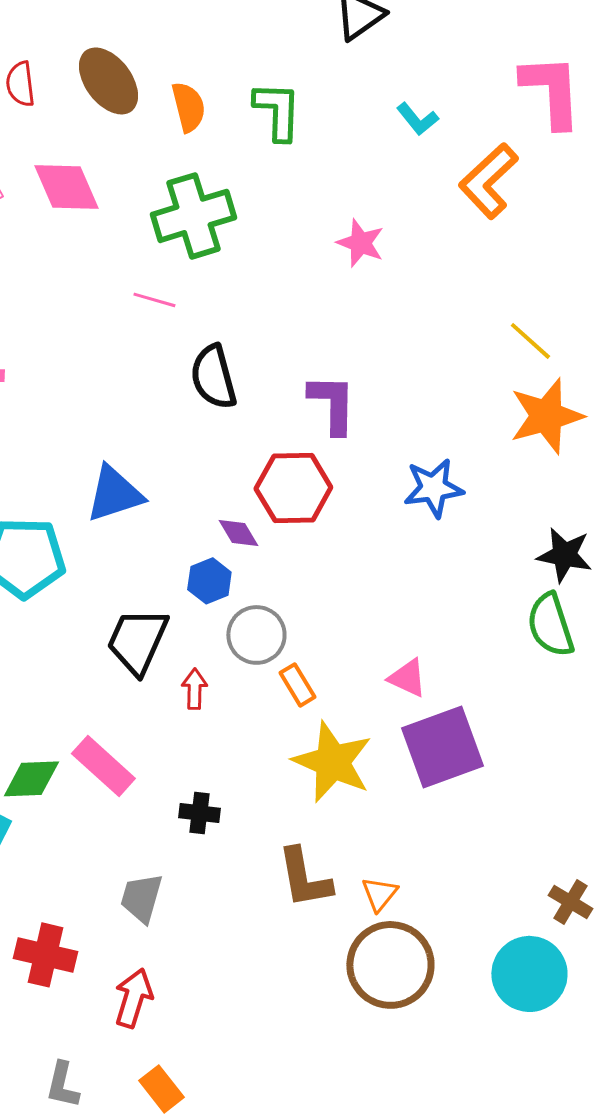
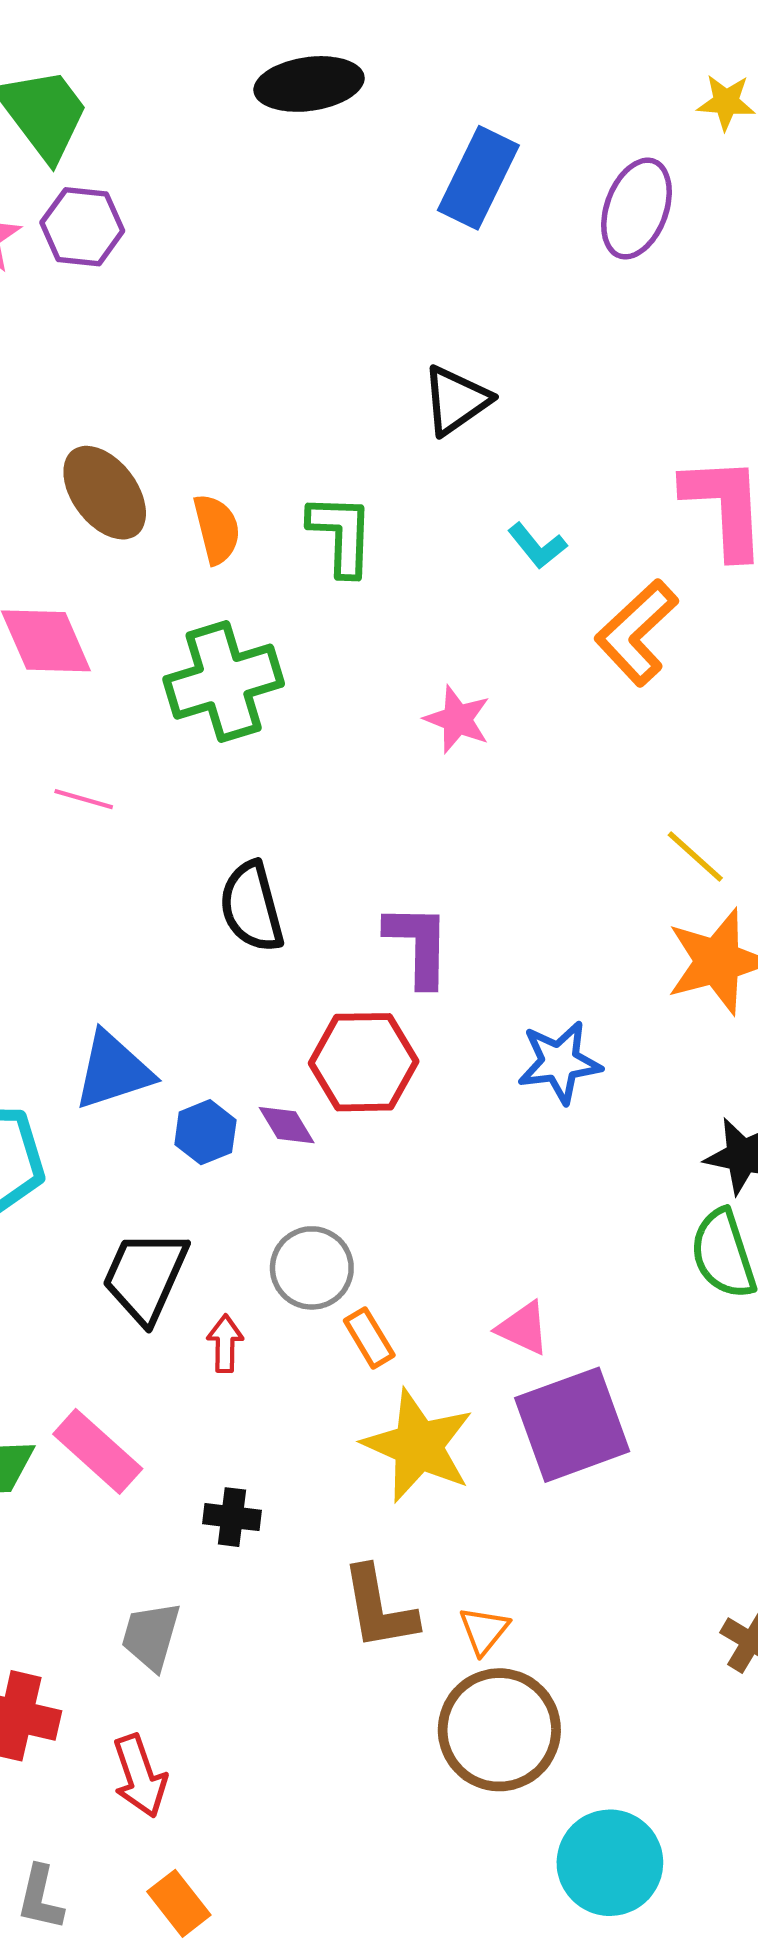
pink line: (154, 300) -> (84, 799), moved
blue hexagon: (209, 581) -> (205, 1132), moved
cyan circle: (529, 974) -> (610, 1863), moved
red arrow: (133, 998) -> (140, 1776), turned 144

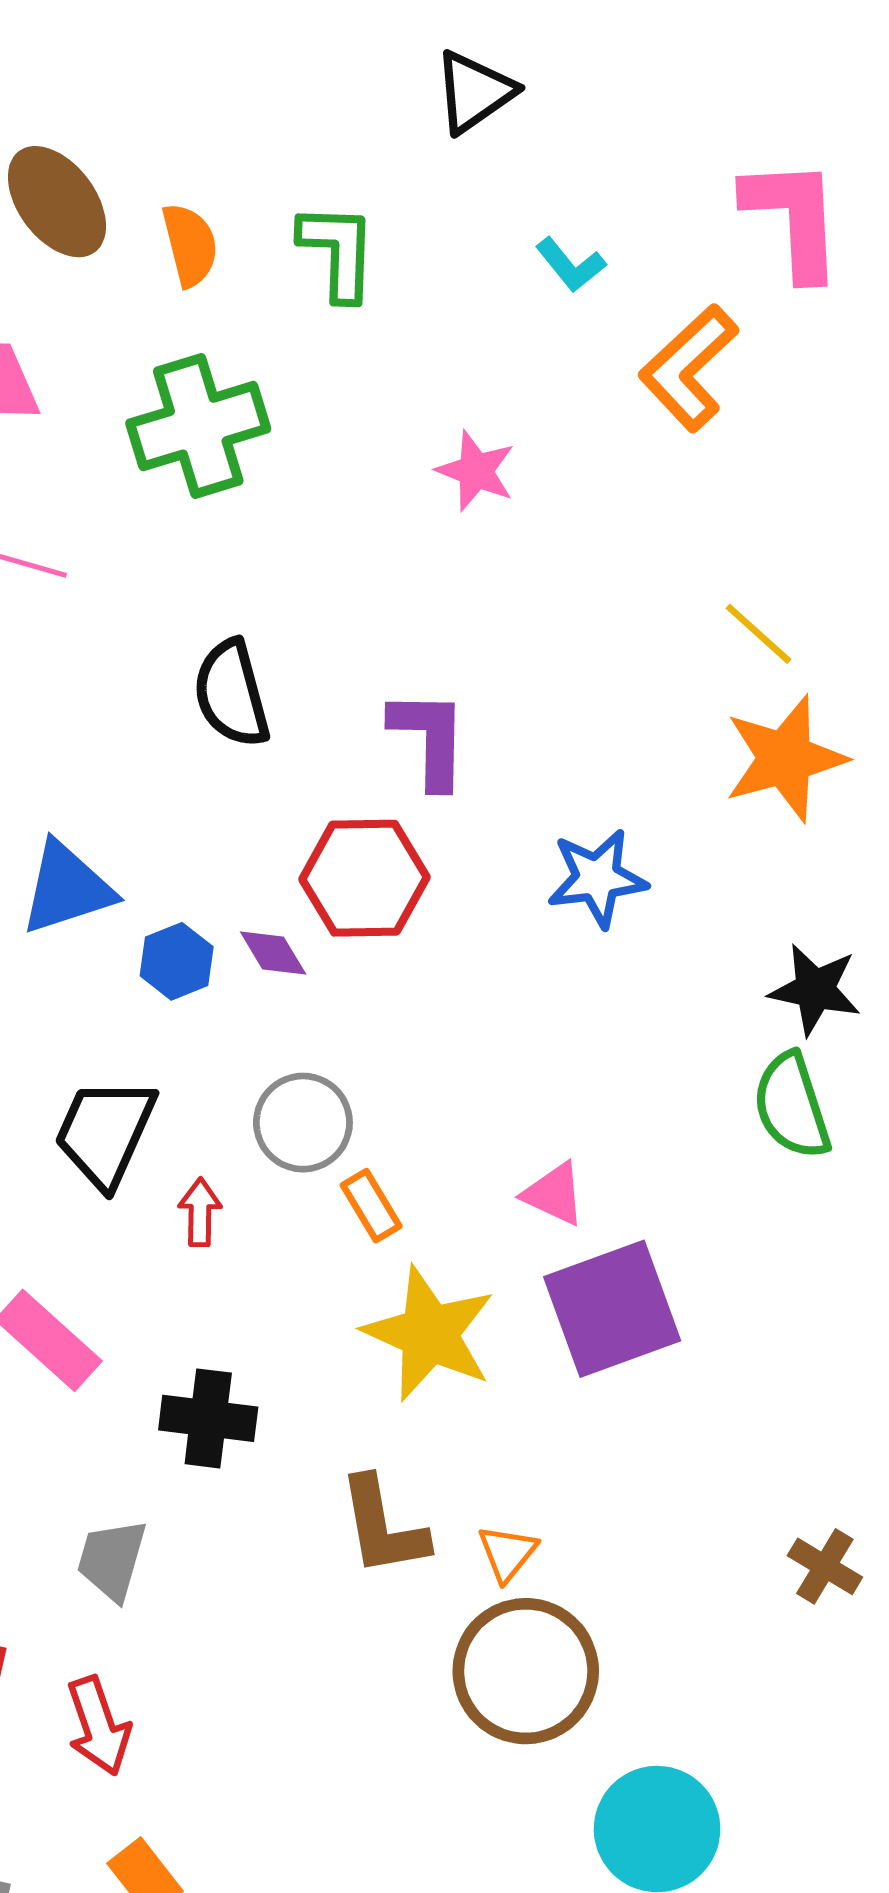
black cross: (232, 1517) -> (208, 1418), size x1.4

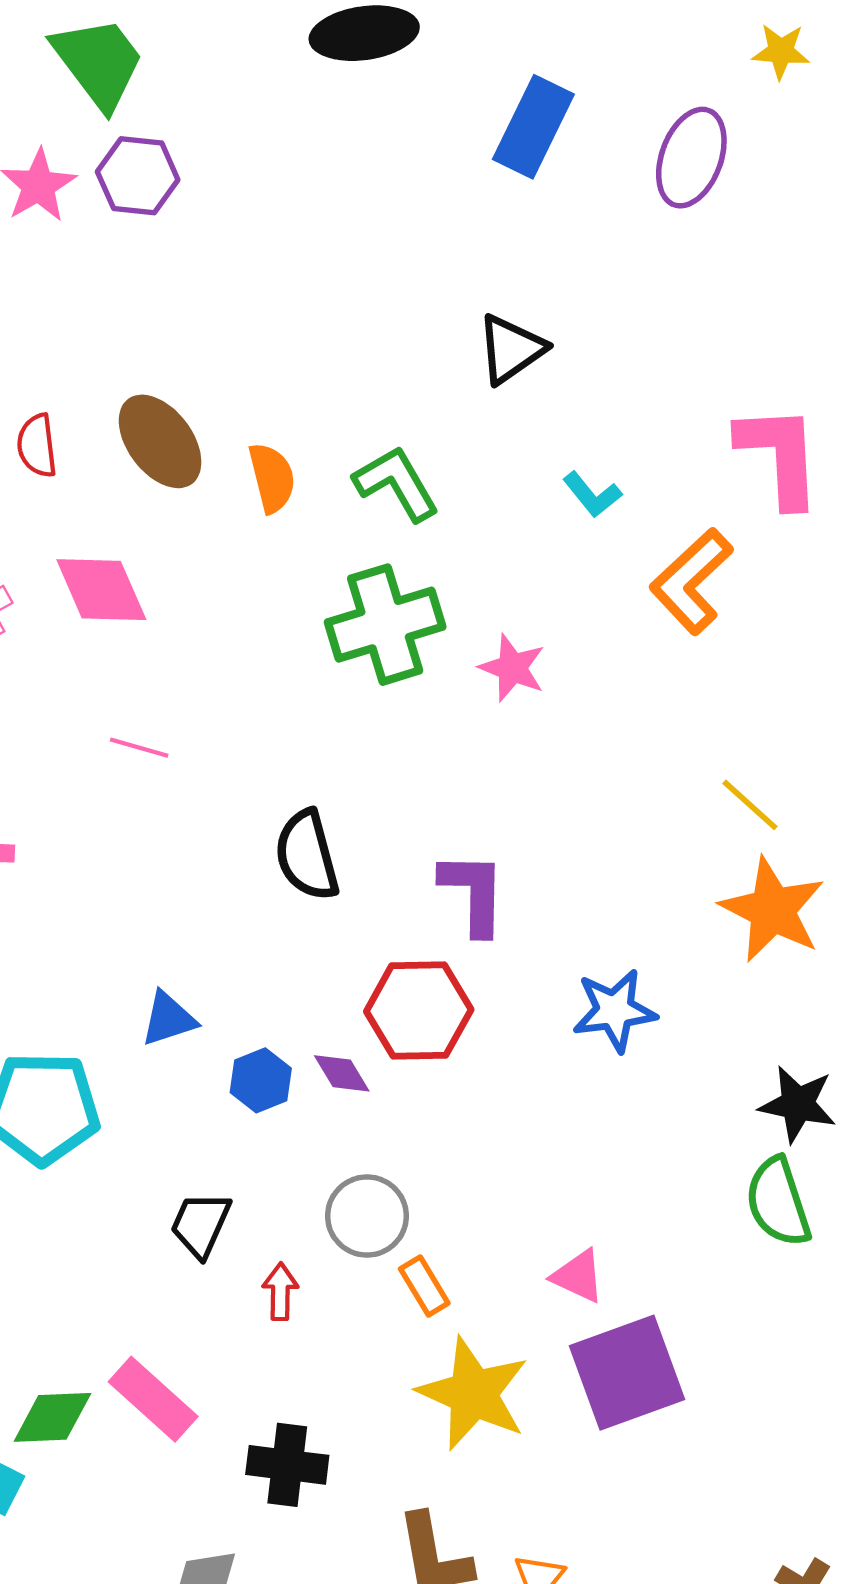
green L-shape: (338, 251) -> (396, 483), turned -32
green cross: (198, 426) -> (385, 625), moved
orange star: (785, 758) -> (772, 910), turned -30
blue triangle: (67, 888) -> (168, 1019), size x0.7
black trapezoid: (105, 1133) -> (201, 1224), size x0.7

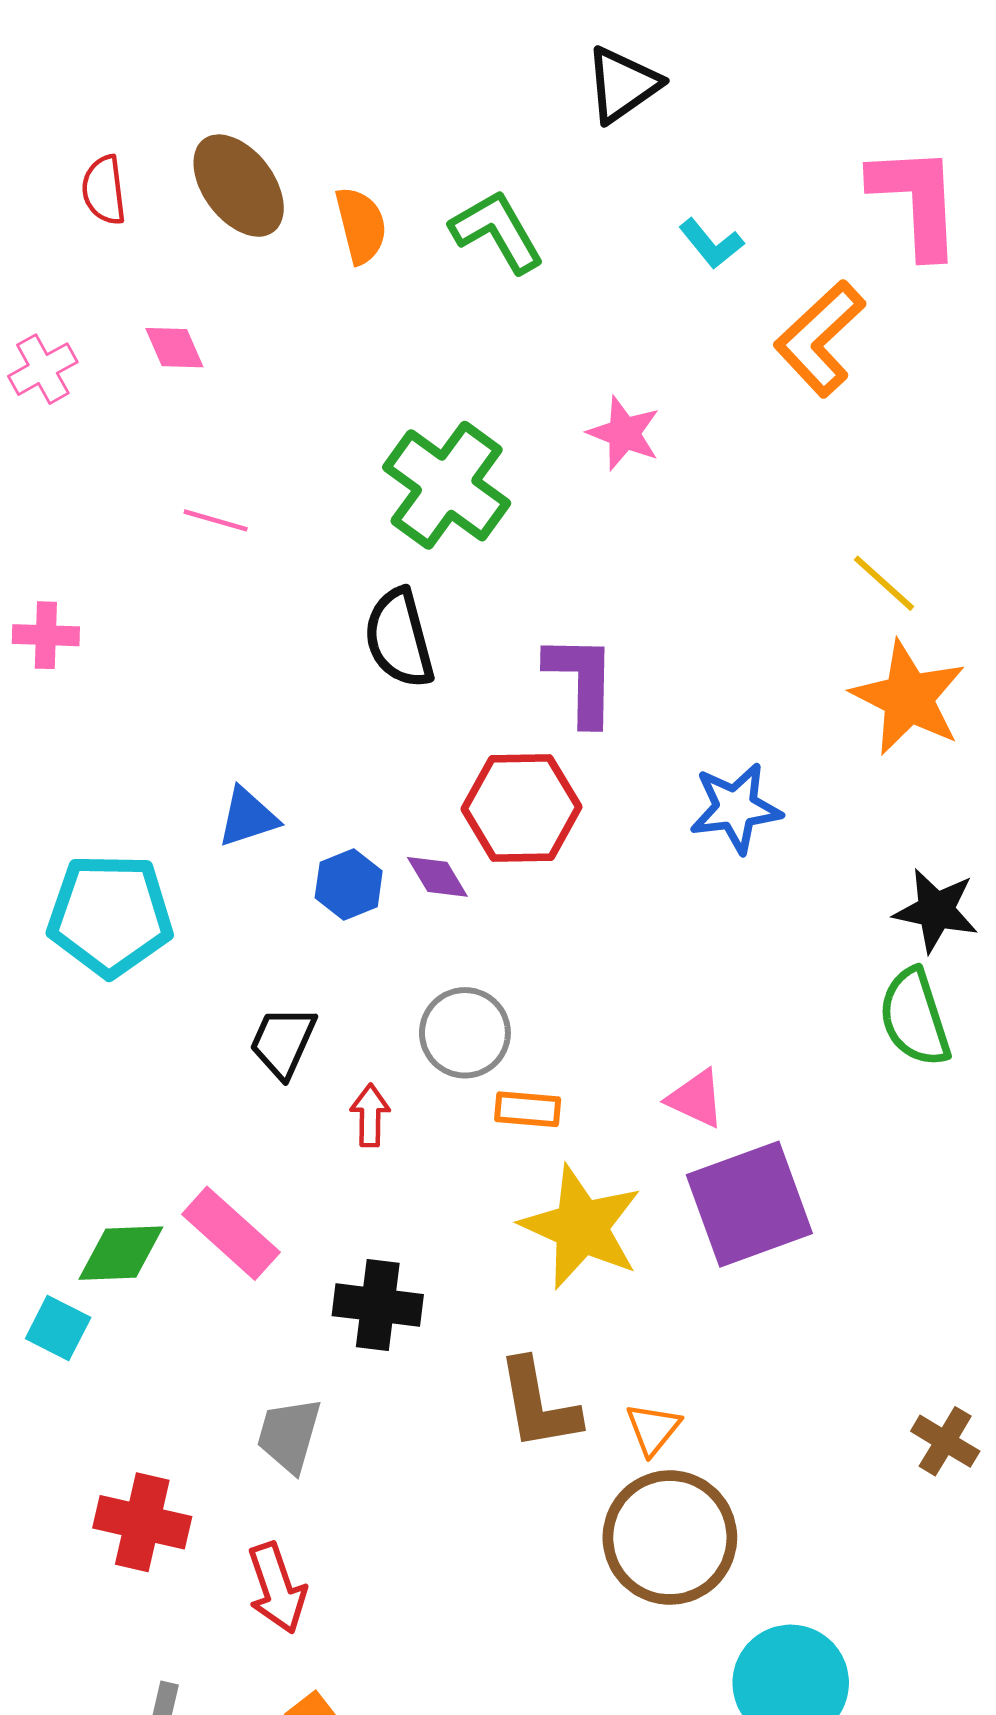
pink diamond: (101, 590) -> (174, 348), size x0.6
green cross: (385, 625) -> (447, 485), moved, turned -37
orange rectangle: (424, 1286) -> (528, 1109), turned -54

